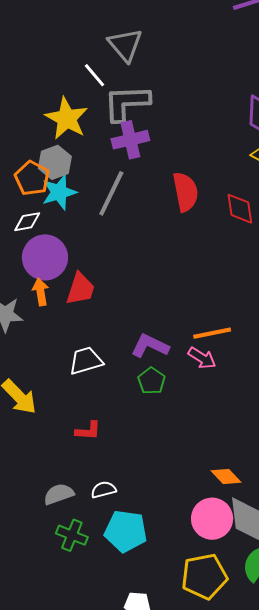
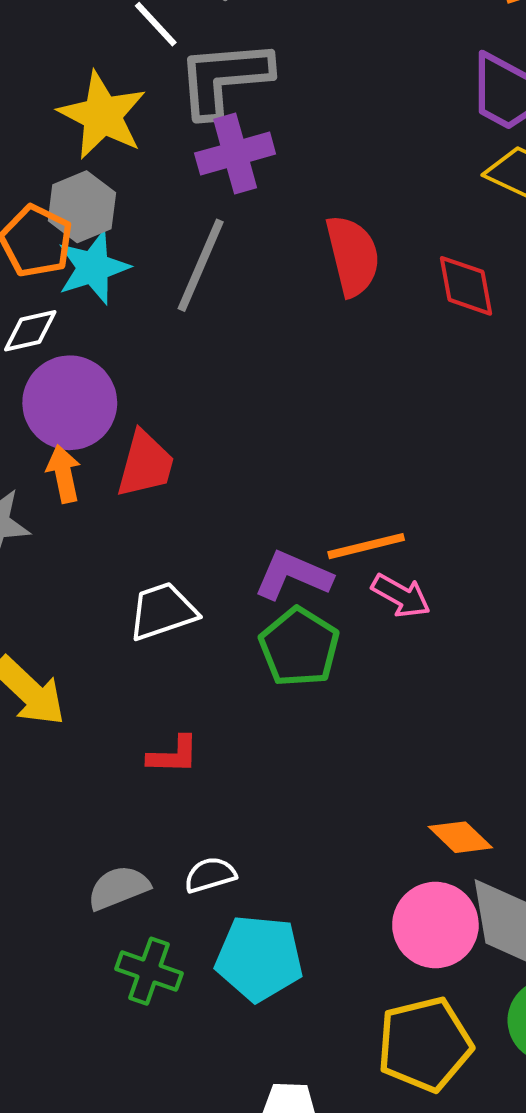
orange line: (212, 333) -> (366, 546), moved
green pentagon: (152, 381) -> (299, 647), size x1.4

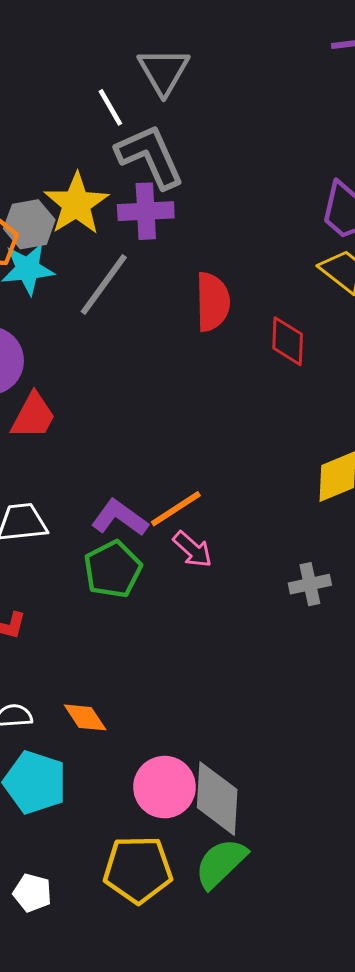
gray L-shape: (224, 78) -> (150, 156), turned 58
yellow star: (102, 115) -> (76, 204), moved
orange line: (366, 546) -> (176, 509), turned -32
orange diamond: (460, 837) -> (85, 717), moved

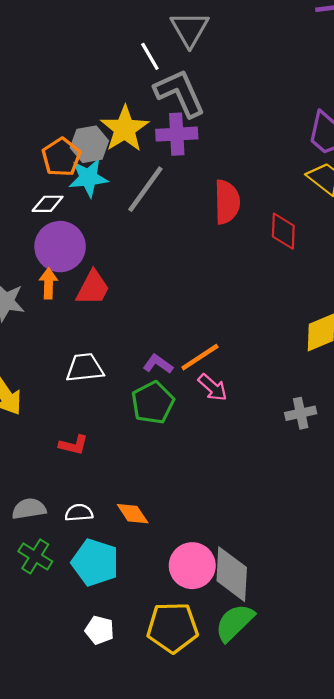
purple L-shape: (120, 518) -> (158, 364), size x0.7
white pentagon: (32, 893) -> (99, 630), moved

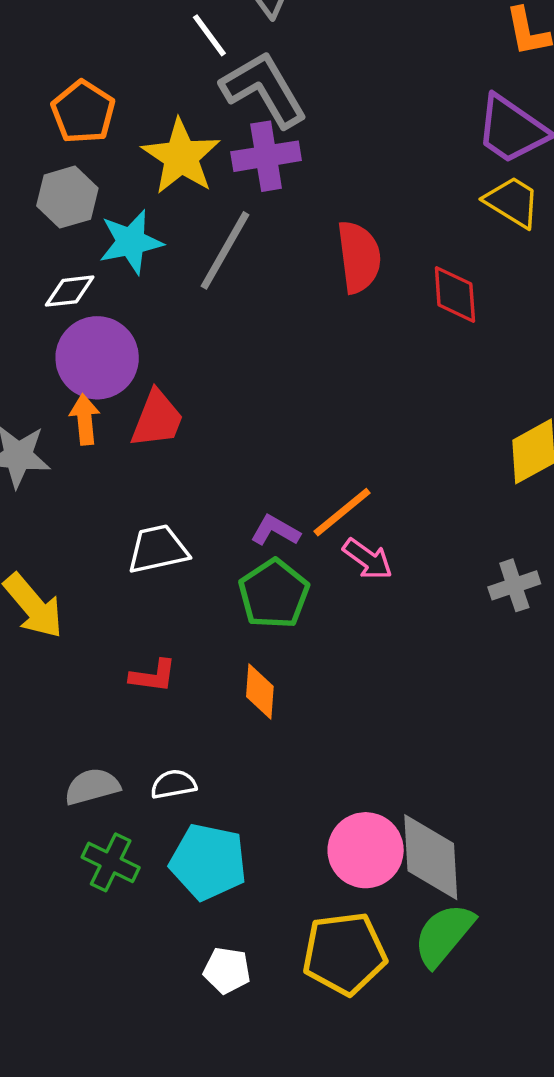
gray hexagon: (89, 144) -> (67, 197), moved
orange pentagon: (61, 157) -> (83, 112), moved
orange diamond: (133, 514) -> (260, 692), moved, turned 44

